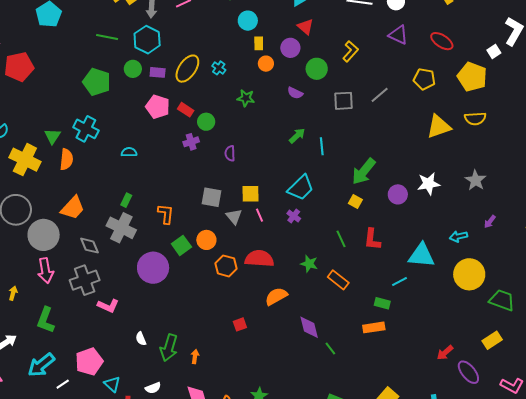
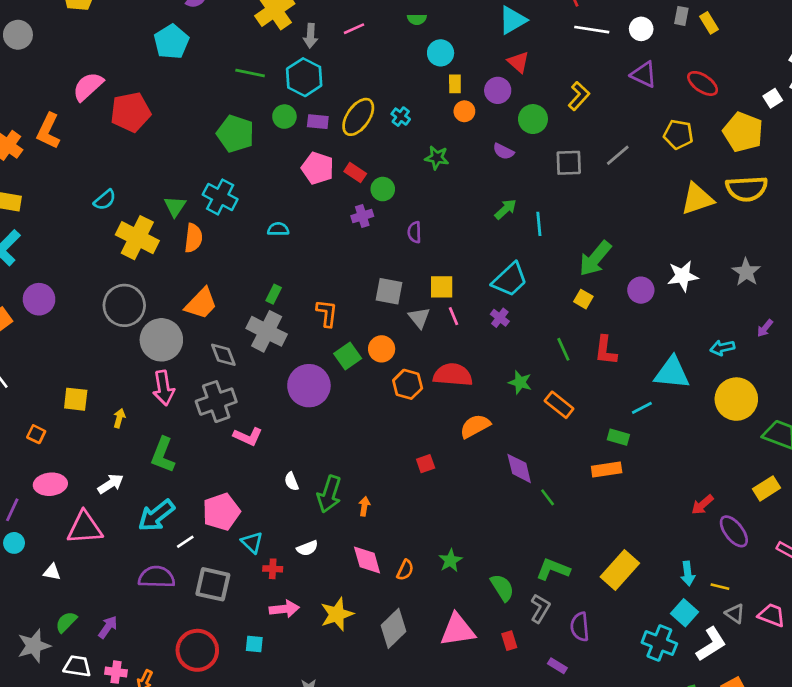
yellow semicircle: (475, 119) -> (747, 189), size x1.4

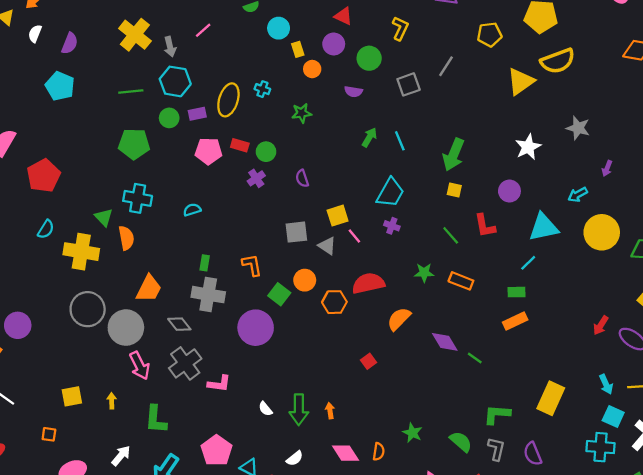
red pentagon: (131, 112) -> (44, 176), moved
purple circle: (641, 290) -> (509, 191), moved

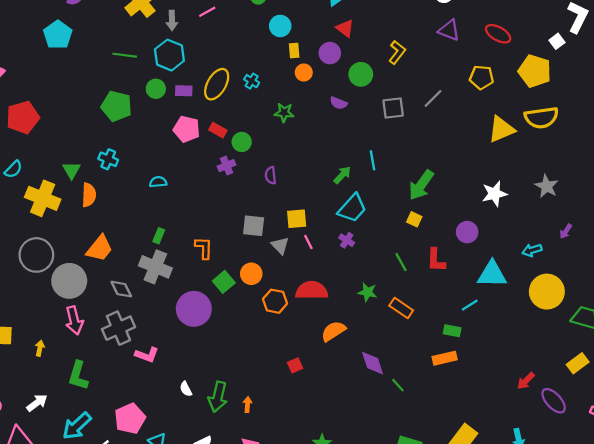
green arrow: (369, 137) -> (342, 175), moved
cyan cross: (138, 198) -> (108, 159), size x0.7

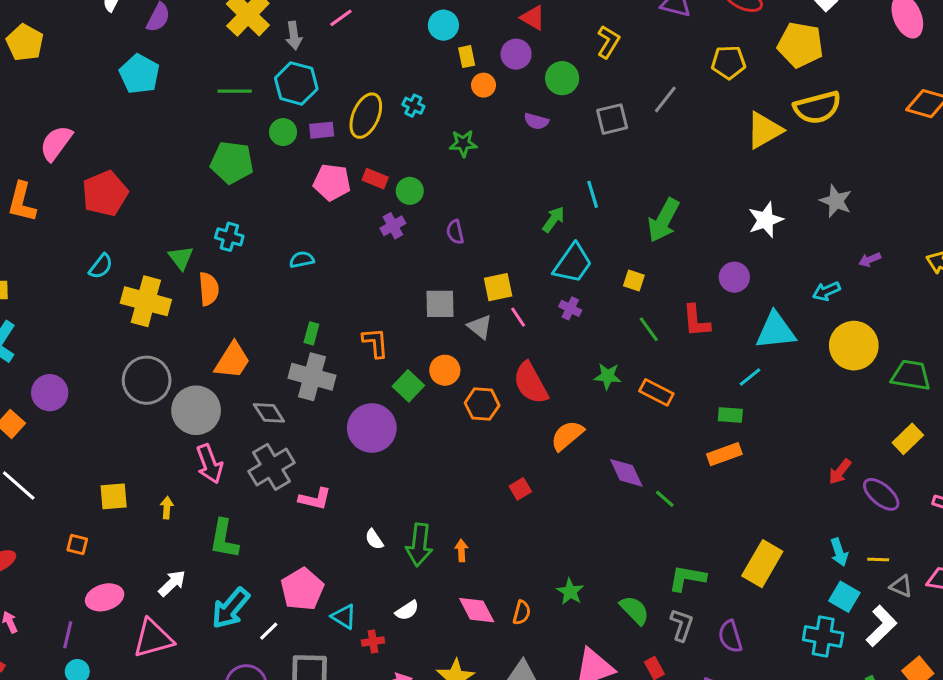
yellow square: (414, 219) -> (634, 281), moved
purple arrow: (566, 231) -> (870, 260), turned 40
red semicircle: (312, 290) -> (531, 383), turned -112

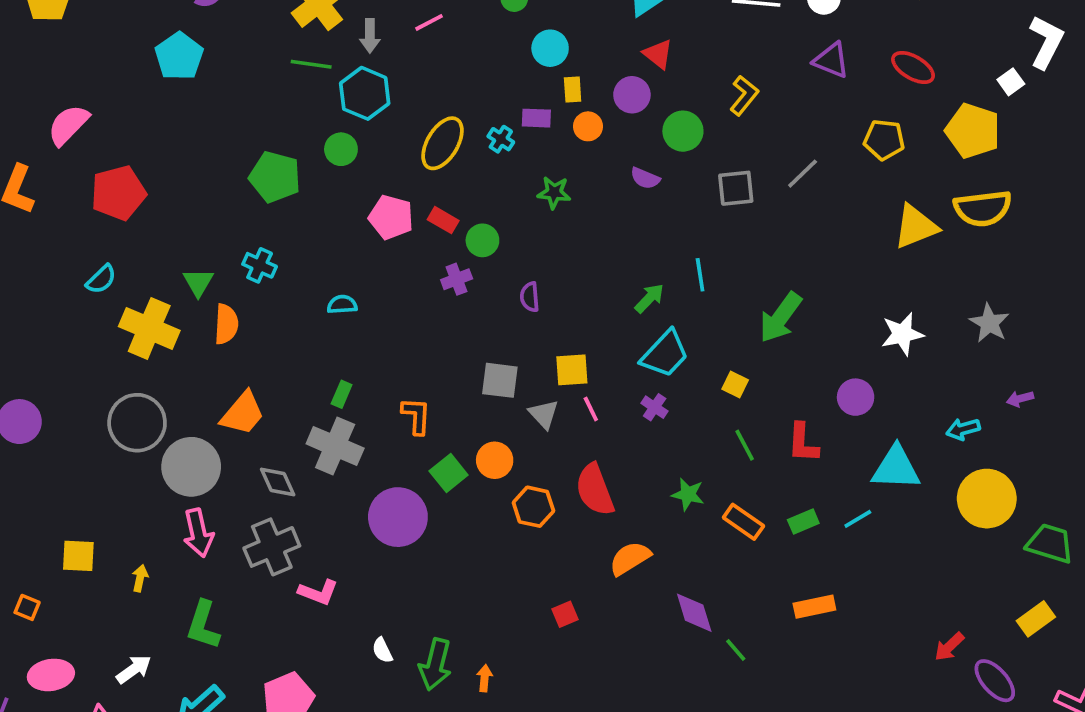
green line: (235, 91) -> (311, 64), moved
purple rectangle: (322, 130) -> (536, 118), moved
green rectangle: (730, 415) -> (803, 521), moved, turned -35

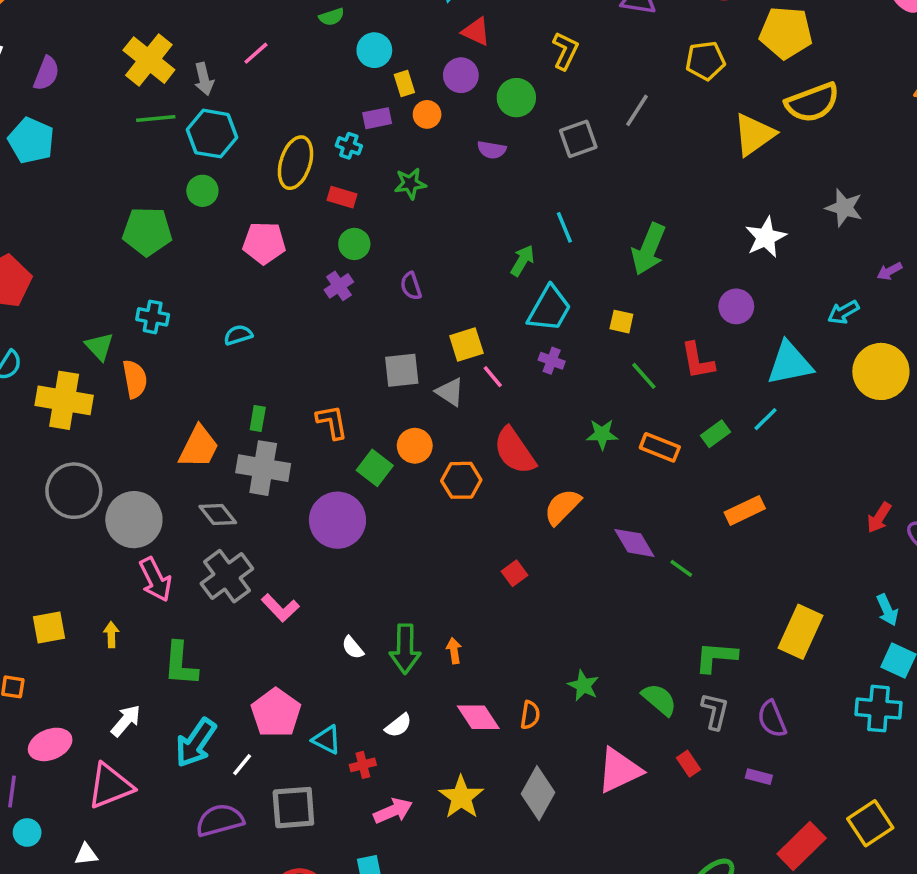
red rectangle: (443, 220) -> (342, 197), moved
orange trapezoid: (243, 413) -> (199, 447), moved
pink L-shape: (318, 592) -> (280, 608), turned 39

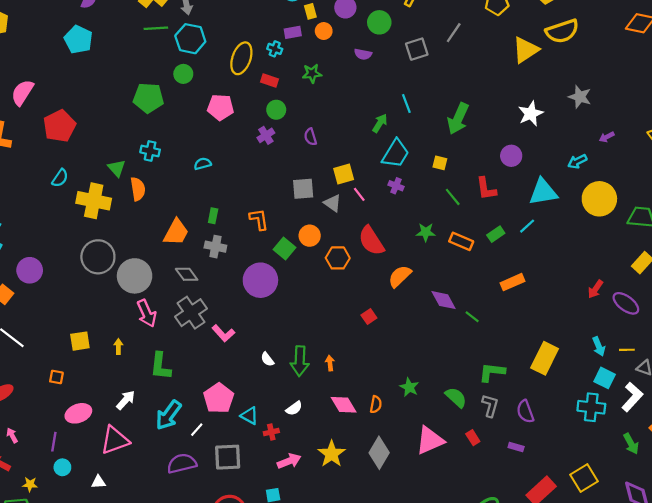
gray cross: (263, 468) -> (215, 247), size x0.7

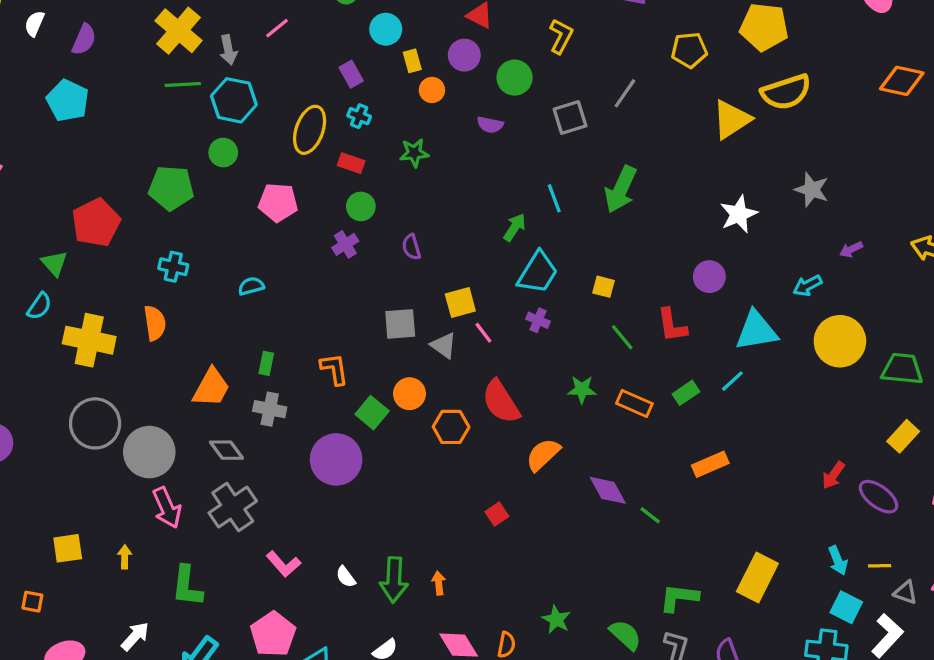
purple rectangle: (293, 32) -> (351, 74), moved, turned 70
green arrow: (458, 119) -> (621, 189), moved
red pentagon: (60, 126) -> (96, 223), moved
green triangle: (117, 168) -> (54, 263), moved
pink L-shape: (223, 333) -> (283, 564), moved

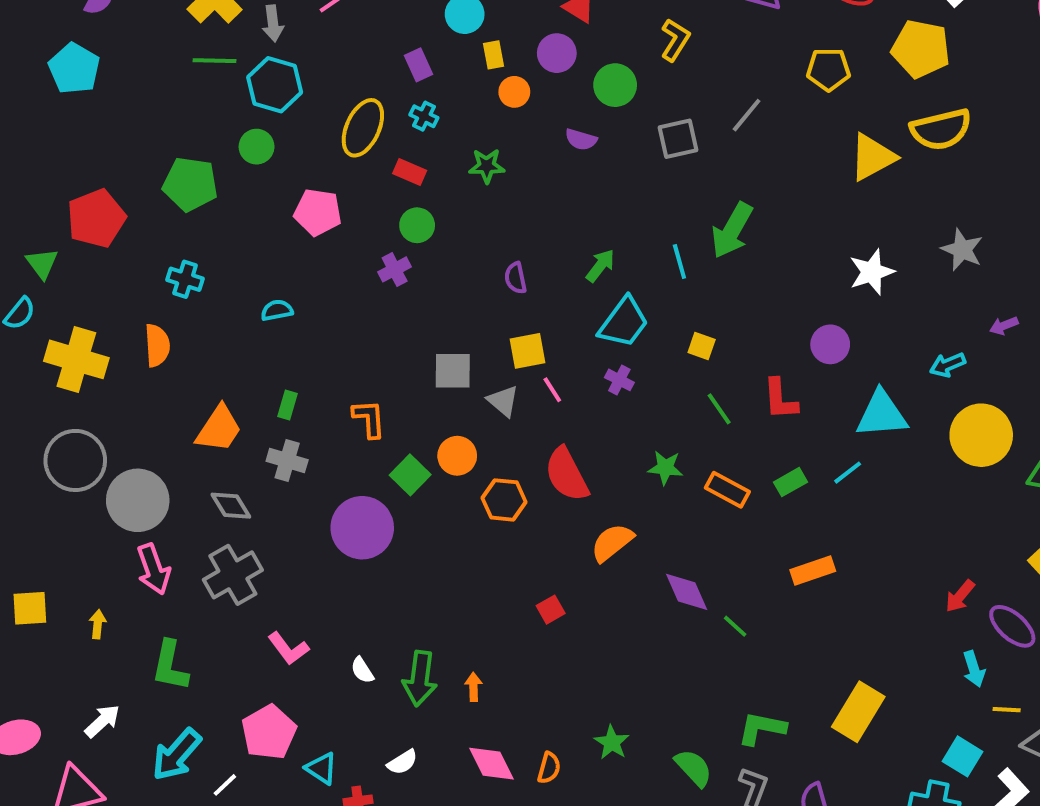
cyan line: (554, 198) -> (679, 261), moved
purple semicircle: (411, 247) -> (516, 278), moved
cyan arrow: (838, 560) -> (974, 669), moved

